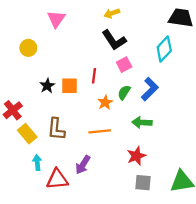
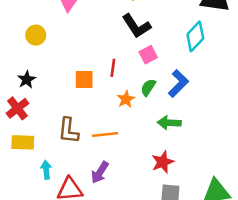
black star: (47, 86) -> (27, 80), moved
orange line: (100, 131) -> (105, 134), moved
yellow rectangle: (27, 134) -> (23, 142), moved, turned -48

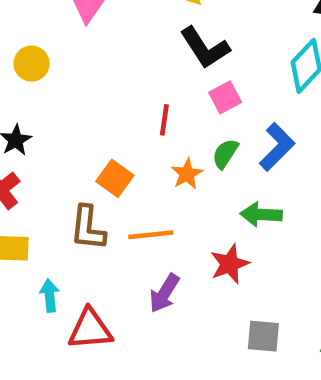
orange square: (84, 80) -> (115, 178), moved, turned 36
red star: (163, 162) -> (230, 264), moved
purple arrow: (100, 172) -> (164, 293), moved

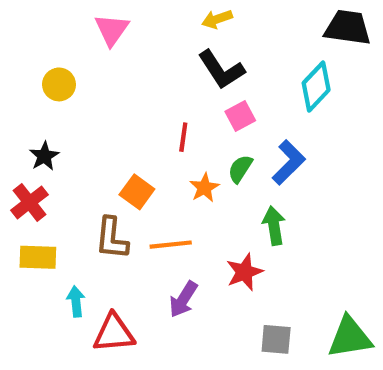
green arrow: (261, 214) -> (274, 226), turned 78

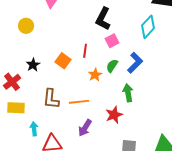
black L-shape: (221, 70) -> (103, 19), turned 60
black star: (44, 156) -> (33, 65), moved
orange square: (137, 192) -> (63, 61), moved

